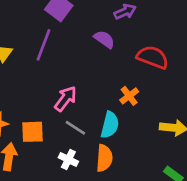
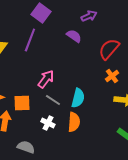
red semicircle: (153, 57) -> (109, 49), turned -70
orange cross: (129, 96) -> (112, 76), moved

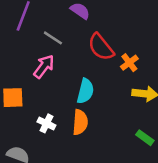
red semicircle: (109, 49) -> (101, 47), moved, turned -80
gray line: (53, 100) -> (53, 38), moved

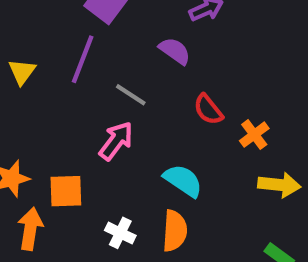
red semicircle: (101, 47) -> (208, 109), size x0.7
cyan semicircle: (85, 91) -> (183, 181), turned -70

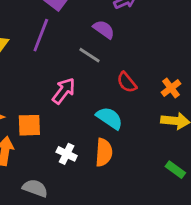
gray line: (131, 95) -> (89, 55), moved
red semicircle: (208, 109) -> (127, 82), moved
orange cross: (254, 135) -> (171, 88), moved

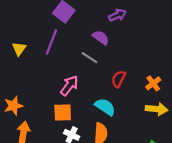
red semicircle: (127, 82) -> (119, 79), turned 66
orange square: (29, 125) -> (63, 112), moved

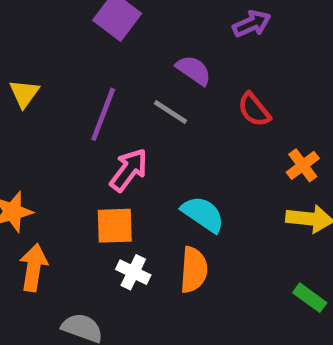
purple arrow: (117, 15) -> (252, 24), moved
purple line: (51, 42) -> (103, 114), moved
red semicircle: (119, 79) -> (254, 110), moved, turned -66

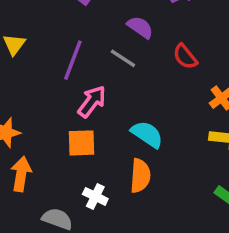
white cross: (133, 272) -> (95, 196), moved

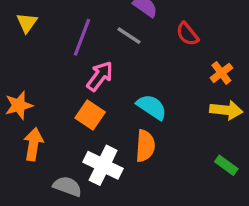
orange square: (82, 143) -> (90, 115), turned 36
white cross: (95, 196) -> (103, 165), size x1.6

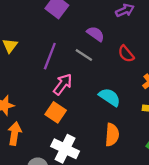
cyan semicircle: (152, 107) -> (110, 97), moved
orange semicircle: (145, 146) -> (112, 135), moved

